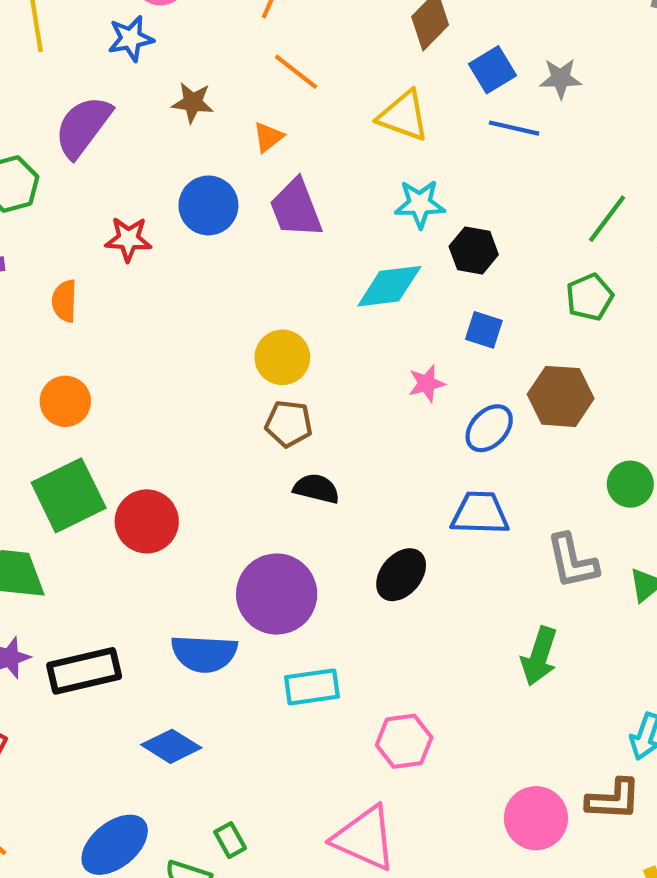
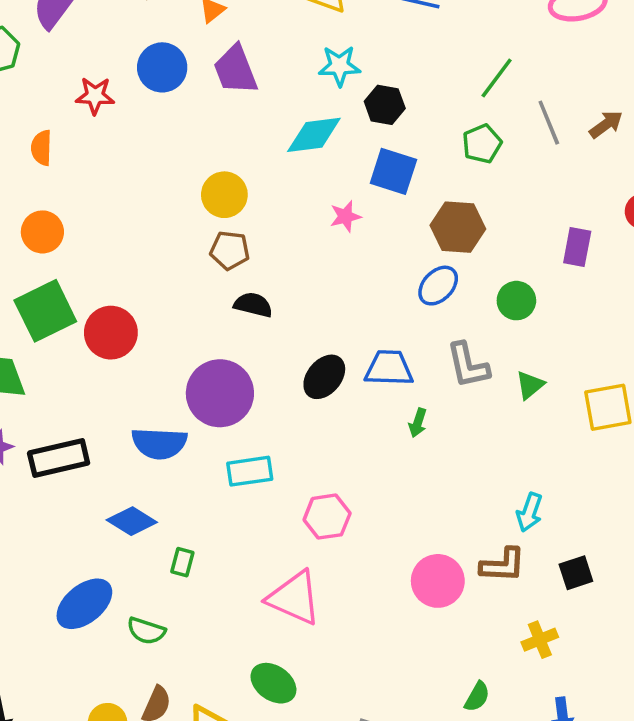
blue square: (484, 330) -> (393, 171), size x1.5
blue ellipse: (489, 428) -> (438, 286), moved
blue trapezoid: (480, 513) -> (389, 368), moved
green arrow: (539, 656) -> (418, 423), moved, size x0.6
green rectangle: (230, 840) -> (182, 562), moved, turned 44

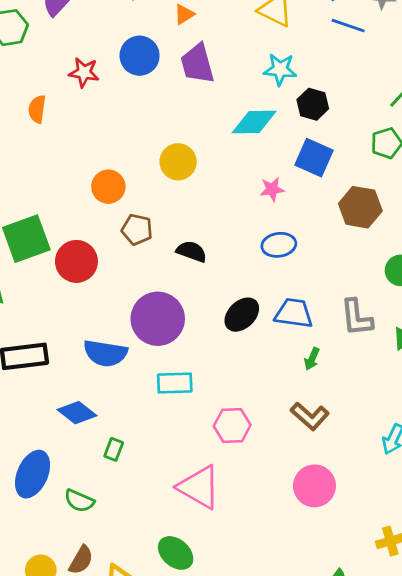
orange circle: (42, 232) -> (108, 187), moved
brown pentagon: (230, 250) -> (137, 230), moved
blue ellipse: (438, 286) -> (279, 245), moved, turned 32
brown L-shape: (503, 565) -> (310, 416), moved, turned 33
blue ellipse: (84, 604) -> (33, 474), turned -33

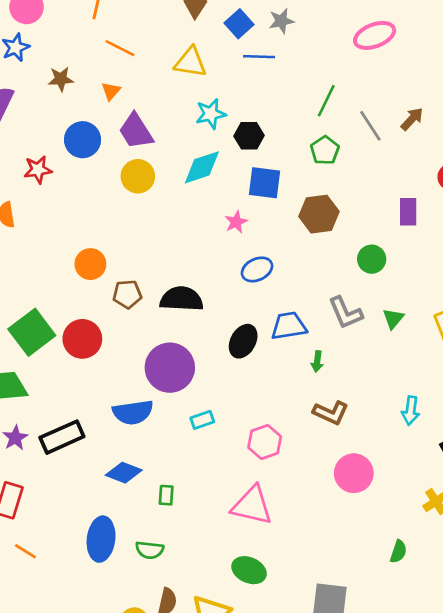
yellow circle: (178, 162) -> (138, 176), moved
black semicircle: (192, 251) -> (182, 299), size x1.5
cyan rectangle: (175, 383) -> (202, 420), size x0.7

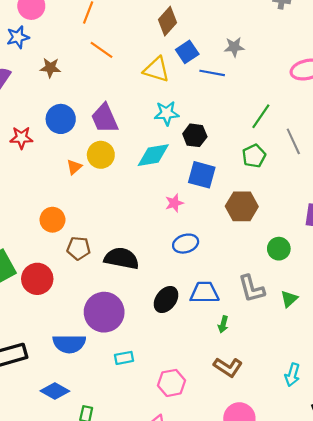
blue square: (239, 24) -> (187, 52), moved
orange triangle: (111, 91) -> (74, 167), moved

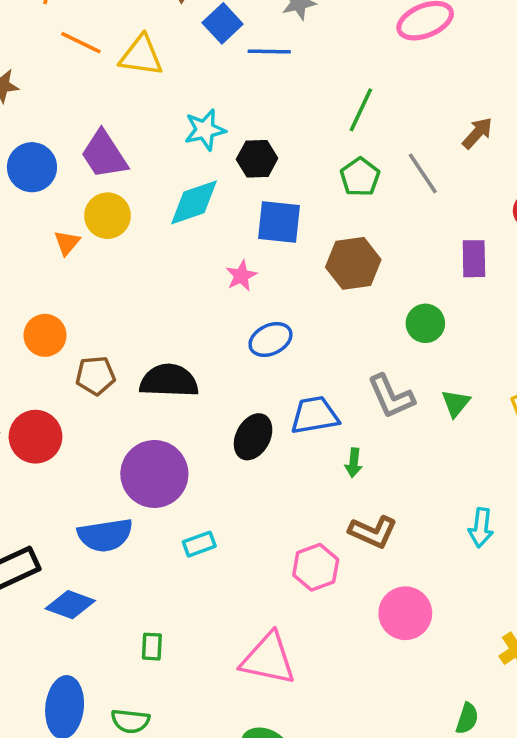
yellow triangle: (156, 69) -> (141, 56), moved
gray line: (293, 141) -> (423, 173), moved
pink hexagon: (171, 383) -> (316, 567), moved
blue diamond: (55, 391) -> (70, 605), moved

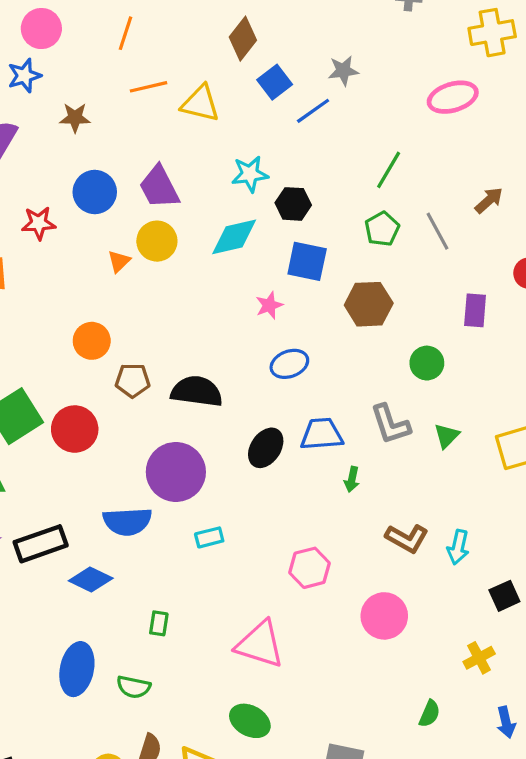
orange line: (81, 43) -> (148, 87), turned -45
blue line: (269, 51) -> (313, 111), turned -42
brown L-shape: (373, 532) -> (407, 538), moved

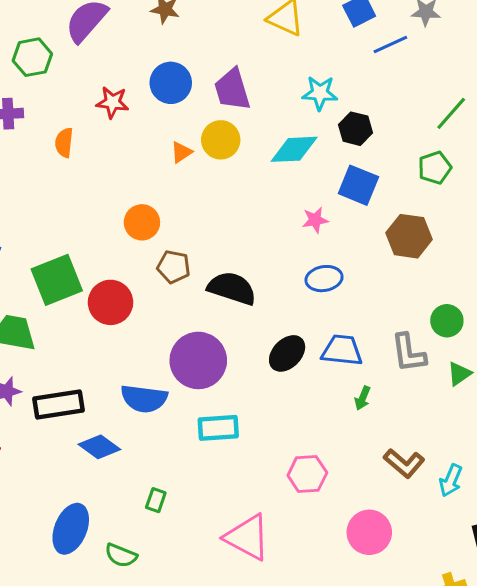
green circle: (427, 363) -> (447, 321), moved
cyan rectangle: (209, 537) -> (218, 428), size x1.5

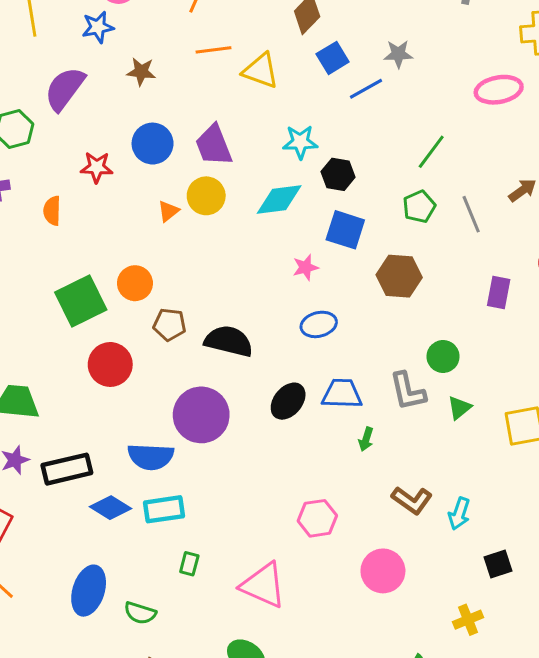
green square: (57, 280) -> (81, 301), moved
cyan rectangle: (218, 428) -> (164, 509), moved
green rectangle: (156, 500) -> (189, 564), moved

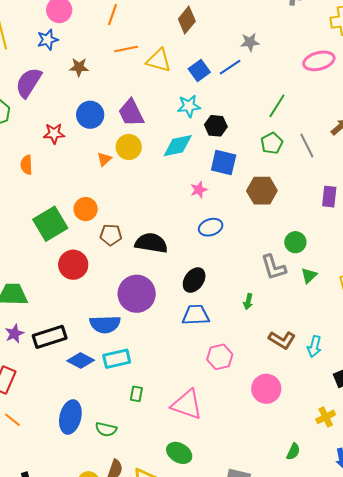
blue square: (333, 58) -> (199, 71), moved
blue trapezoid: (342, 394) -> (196, 315), moved

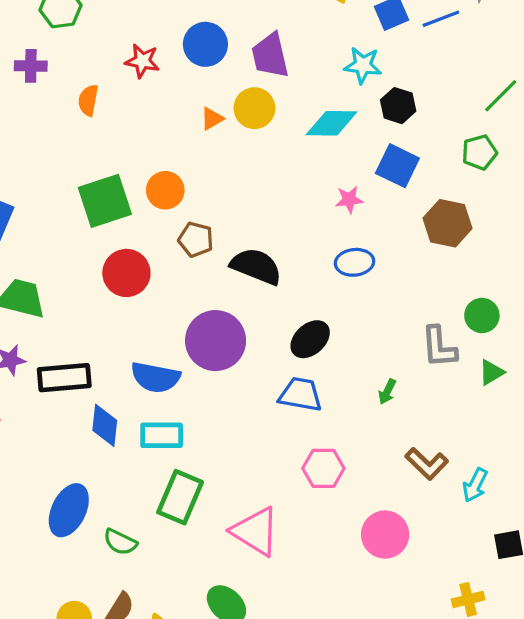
blue diamond: (81, 360) -> (105, 425), turned 56
green rectangle: (136, 394) -> (180, 497), size x2.0

